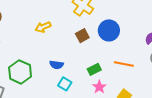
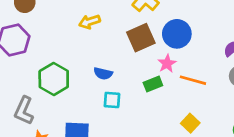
brown square: (82, 36) -> (141, 38), size x1.5
cyan square: (65, 84) -> (112, 100), turned -32
pink star: (99, 87) -> (167, 64), moved

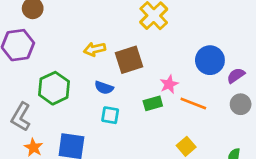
yellow arrow: (90, 22) -> (95, 49), moved
blue circle: (177, 34) -> (210, 60), moved
brown square: (141, 38) -> (129, 60), moved

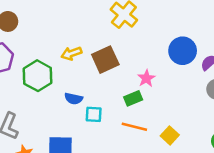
green hexagon: (54, 88) -> (38, 76), moved
blue semicircle: (104, 88) -> (74, 99), moved
orange line: (193, 104) -> (134, 127), moved

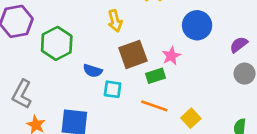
blue circle: (183, 51) -> (197, 25), moved
yellow arrow: (71, 53) -> (115, 21), moved, turned -90
brown square: (105, 60) -> (133, 54), moved

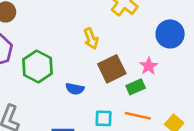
cyan square: (113, 89) -> (104, 118), moved

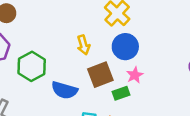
blue circle: (170, 34) -> (125, 47), moved
blue semicircle: (75, 89) -> (64, 90), size x1.5

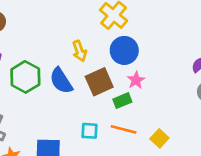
blue semicircle: (64, 90) -> (61, 81), moved, turned 45

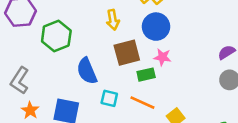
pink star: (136, 80) -> (162, 57), turned 30
blue semicircle: (61, 81) -> (87, 71), moved

